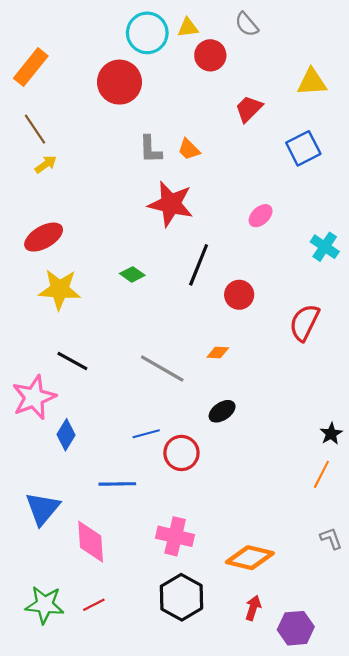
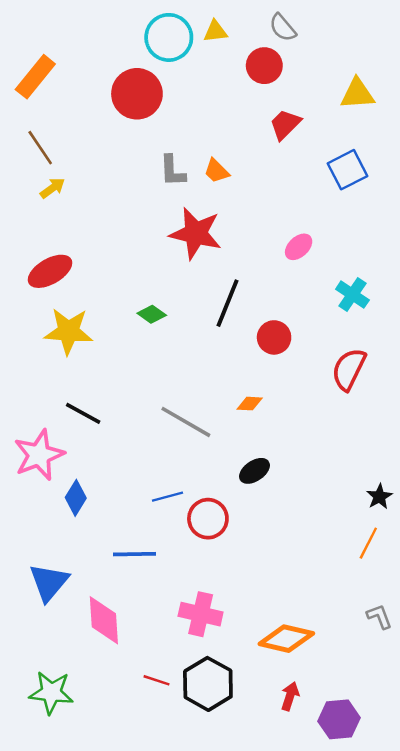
red circle: (210, 55) -> (264, 66), moved
cyan cross: (325, 247) -> (352, 295), moved
red line: (94, 605) -> (157, 680), moved, turned 45

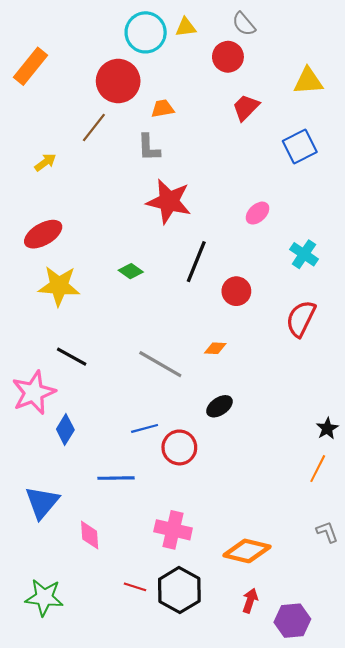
brown line: (40, 148) -> (94, 127), moved, turned 72
orange trapezoid: (217, 171) -> (162, 108), moved, turned 125
pink diamond: (104, 620) -> (90, 535), size x0.7

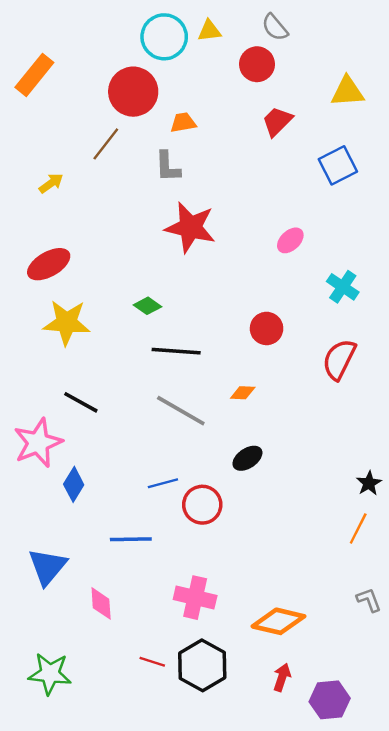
black line: (196, 262) -> (176, 351), moved, turned 72

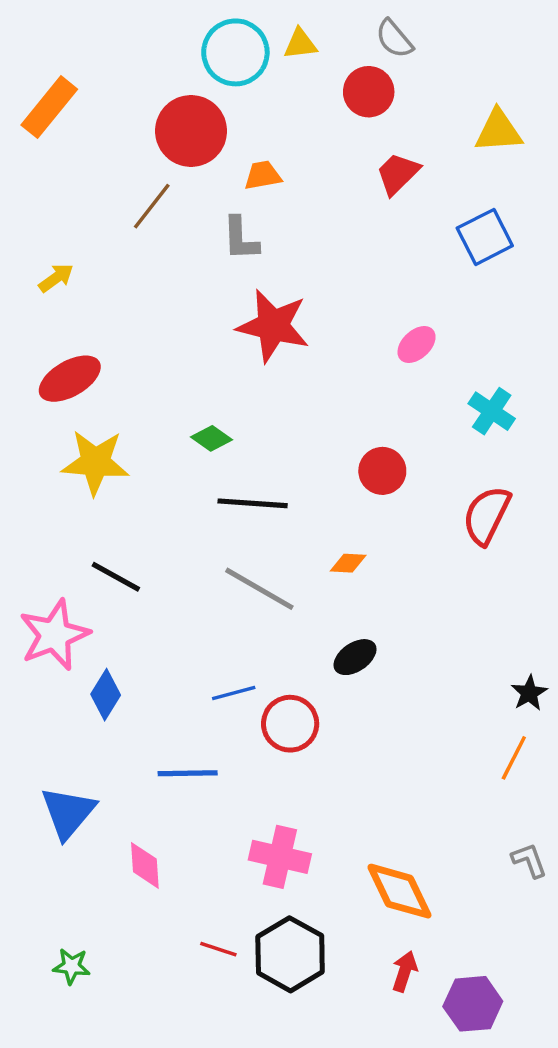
yellow arrow: (51, 183) -> (56, 278), moved
orange diamond: (278, 621) -> (399, 891), turned 51
green star: (50, 674) -> (71, 966), size x0.6

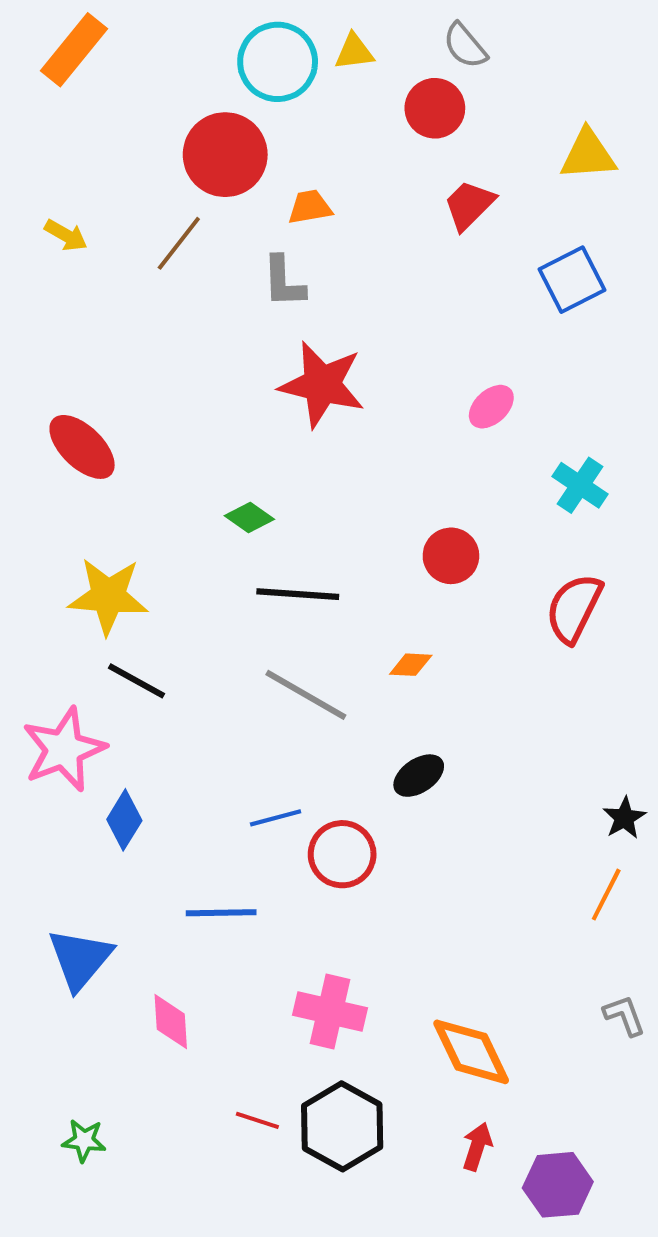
orange rectangle: (49, 107) -> (74, 50), moved
yellow arrow: (56, 278) -> (66, 235), moved, turned 66
red ellipse: (70, 379) -> (82, 447), turned 74
yellow star: (95, 462) -> (108, 596), moved

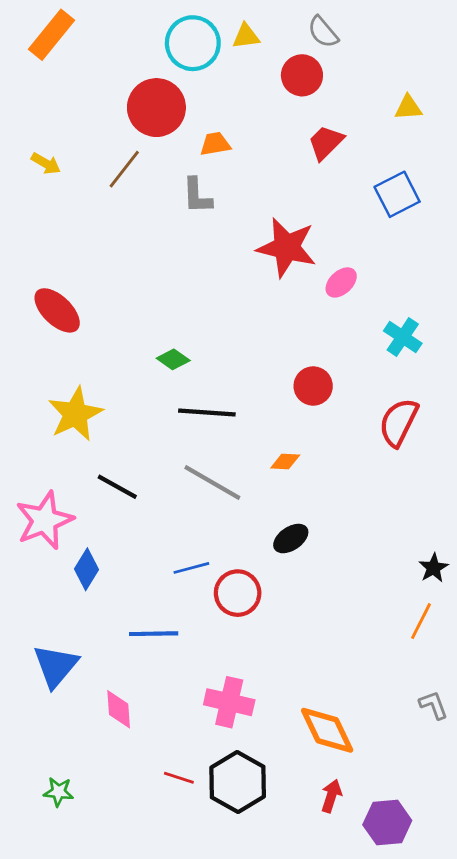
yellow triangle: (588, 155) -> (408, 108), size x0.7
red star: (322, 384) -> (287, 247), moved
yellow star: (108, 596) -> (75, 414), turned -30
black line: (136, 681) -> (117, 487), moved

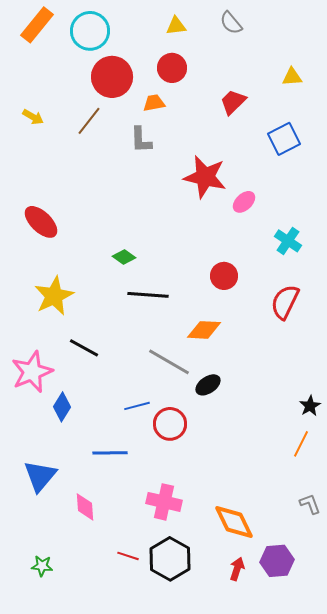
cyan circle: (193, 43) -> (90, 31), moved
red circle: (302, 75) -> (172, 68), moved
orange diamond: (285, 462) -> (204, 330), size x1.6
gray line: (212, 483) -> (169, 362), moved
purple hexagon: (387, 823) -> (277, 561), moved

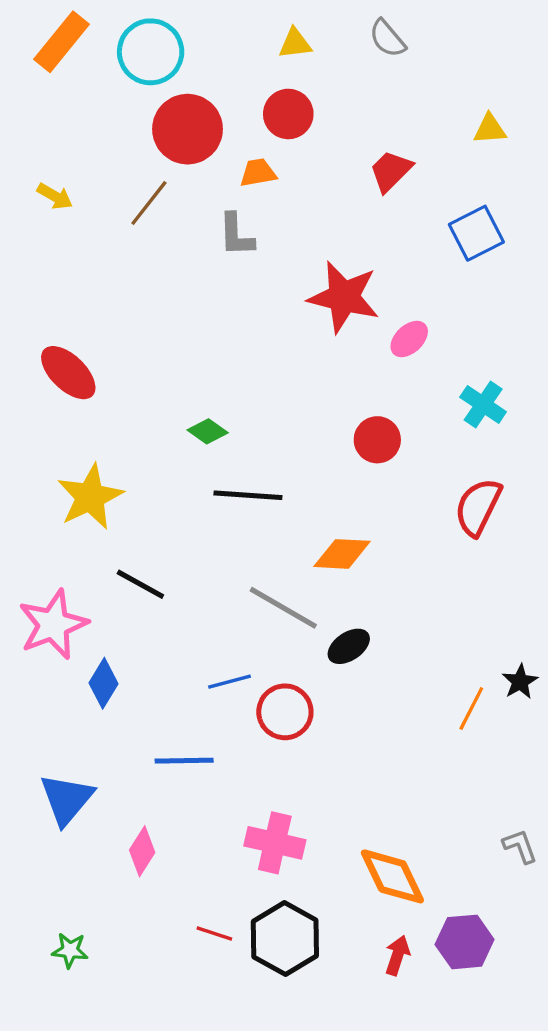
red circle: (224, 276) -> (377, 440), moved
orange line: (301, 444) -> (471, 708), moved
pink diamond: (85, 507) -> (142, 851), turned 36

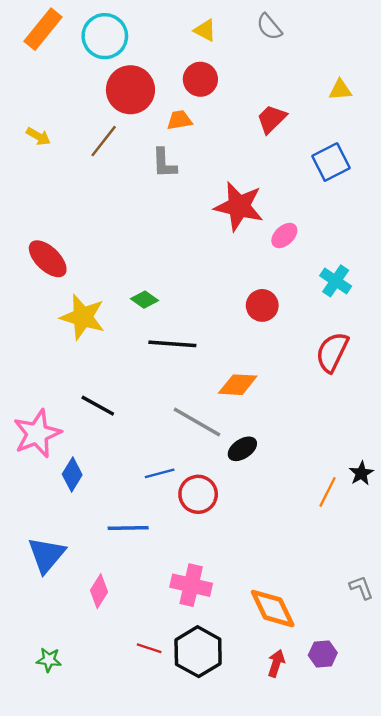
yellow triangle: (295, 43) -> (205, 30), turned 35
yellow star: (90, 497) -> (83, 317), moved, turned -30
purple hexagon: (465, 942) -> (323, 654), size x0.7

